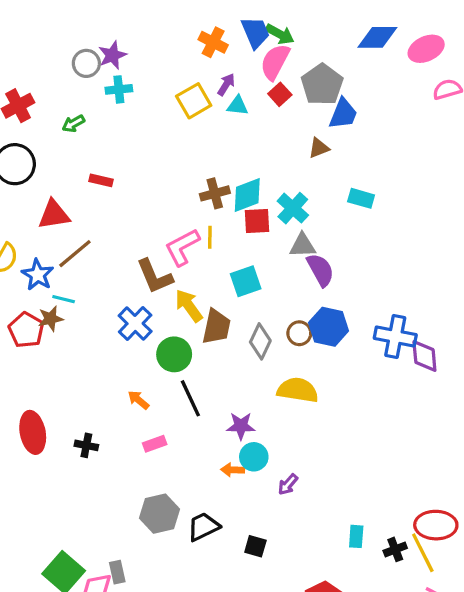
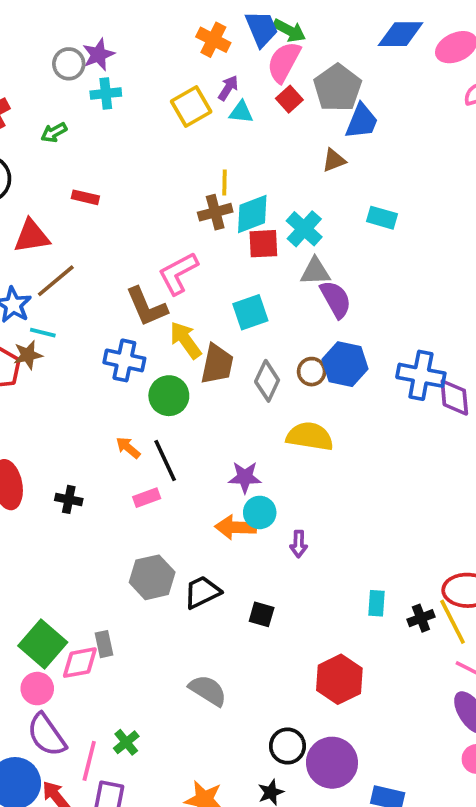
yellow line: (210, 237) -> (224, 182), moved
blue cross: (135, 323) -> (124, 360), turned -32
black line: (190, 398) -> (165, 461), moved
orange arrow: (233, 470) -> (236, 527), size x1.5
purple arrow: (288, 484) -> (299, 544), turned -40

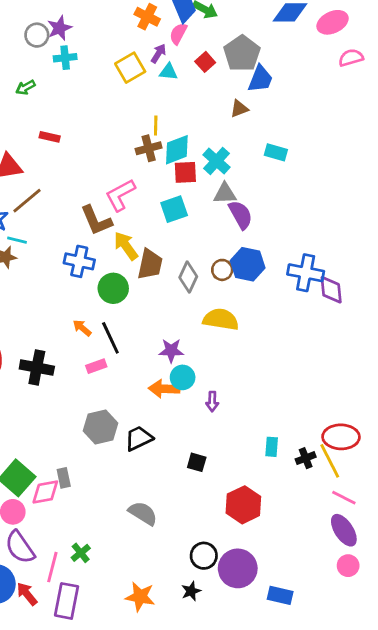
pink semicircle: (284, 62) -> (178, 34), moved, size x0.7
cyan square: (250, 312) -> (174, 209), moved
black cross: (69, 499) -> (37, 368), size x1.6
black square: (262, 614) -> (197, 462), moved

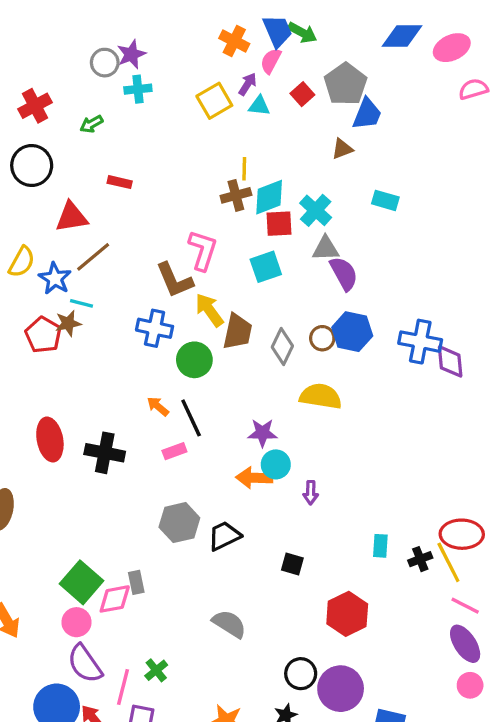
pink L-shape: (120, 195) -> (203, 250), turned 136

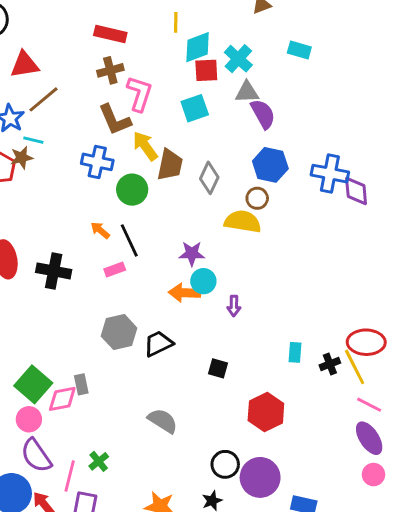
red rectangle: (120, 182) -> (110, 34), moved, size x1.5
brown cross: (236, 195) -> (110, 70), moved
brown circle: (322, 338) -> (257, 198), moved

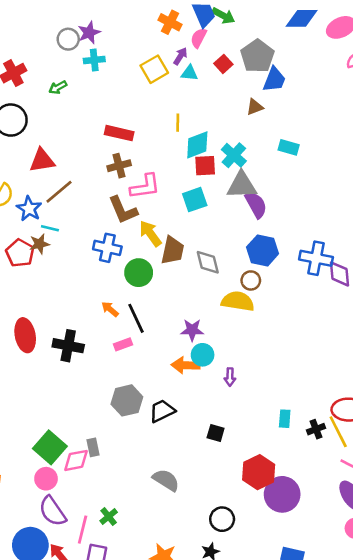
gray triangle: (247, 92) -> (242, 185), size x1.4
pink L-shape: (139, 94) -> (145, 187), turned 64
gray diamond: (209, 178) -> (208, 262), turned -40
purple circle: (260, 477) -> (282, 494), moved

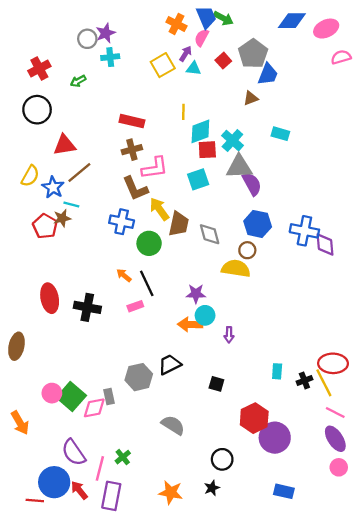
gray hexagon: (127, 400) -> (139, 377), moved
pink circle: (46, 479) -> (52, 393), moved

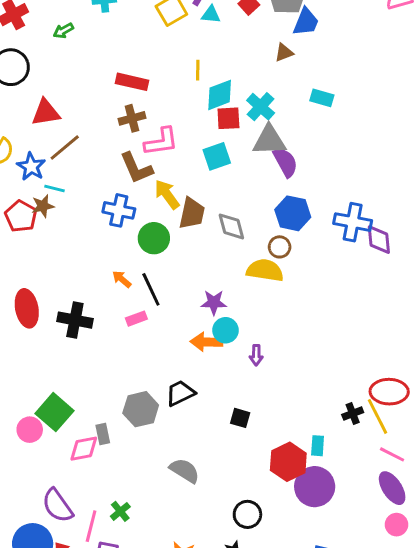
cyan rectangle: (277, 371) -> (318, 446), moved
green square: (71, 396) -> (55, 412), moved

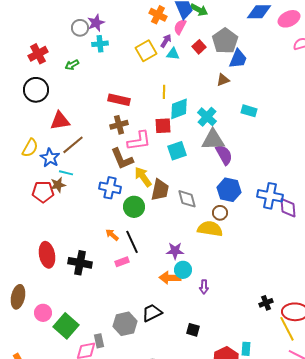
red square: (228, 118) -> (163, 126), moved
red pentagon: (21, 216) -> (43, 192), turned -30
black cross: (353, 414) -> (266, 303), moved
pink circle: (30, 430) -> (43, 313), moved

